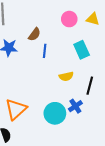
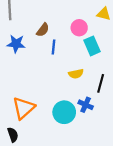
pink circle: (69, 19) -> (79, 28), moved
blue cross: (75, 106) -> (86, 105), turned -32

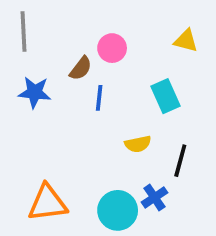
pink circle: (79, 28) -> (112, 48), moved
blue cross: (86, 105) -> (154, 197), turned 32
orange triangle: (24, 108) -> (47, 203), turned 35

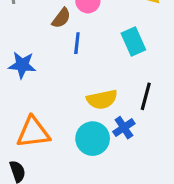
blue star: (35, 92) -> (22, 65), moved
yellow semicircle: (138, 144) -> (102, 99), moved, size x1.4

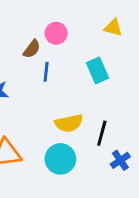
black line: (146, 96) -> (102, 133), moved
blue cross: (124, 128) -> (120, 160), moved

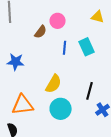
blue line: (46, 72) -> (65, 48), moved
yellow semicircle: (69, 123) -> (54, 84), moved, turned -48

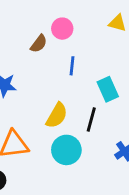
cyan rectangle: (87, 47) -> (108, 89), moved
black line: (90, 91) -> (91, 120), moved

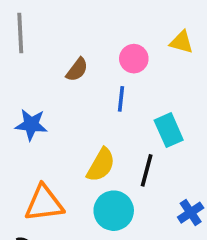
pink circle: (62, 29) -> (134, 59), moved

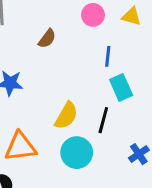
pink circle: (134, 59) -> (93, 15), moved
blue line: (121, 99) -> (108, 56), moved

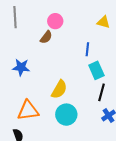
pink circle: (93, 15) -> (55, 21), moved
black line: (103, 120) -> (101, 92), moved

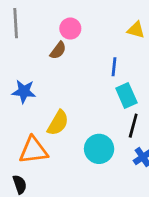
yellow semicircle: (59, 89) -> (58, 123), moved
cyan circle: (66, 115) -> (99, 149), moved

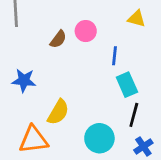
pink circle: (70, 29) -> (86, 31), moved

